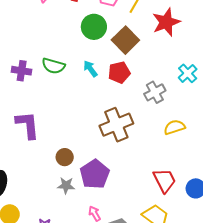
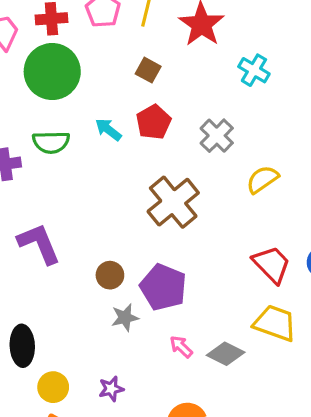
green circle: (94, 27) -> (52, 72), moved, size x1.4
brown square: (125, 40) -> (148, 70), size x0.6
cyan cross: (188, 73) -> (254, 70), moved

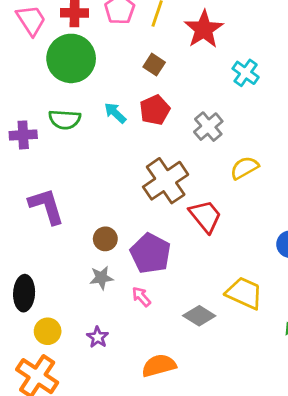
red trapezoid: (272, 264) -> (205, 216), moved
gray star: (125, 318) -> (101, 278), moved
pink arrow: (181, 347) -> (141, 297), moved
purple star: (111, 389) -> (98, 337), turned -30

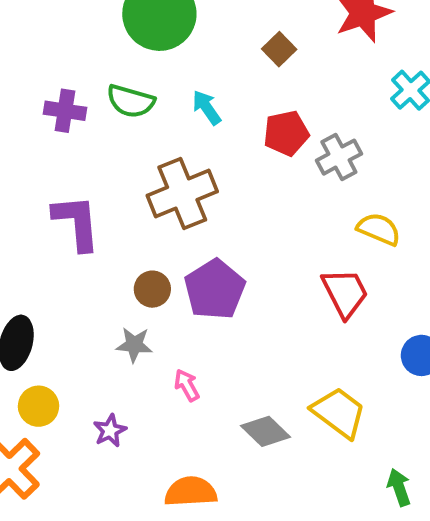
red pentagon: (155, 110) -> (286, 133), moved
yellow semicircle: (244, 168) -> (379, 229), turned 40
brown cross: (166, 181) -> (182, 194), moved
red trapezoid: (205, 216) -> (345, 293), moved
purple pentagon: (150, 253) -> (215, 289), moved

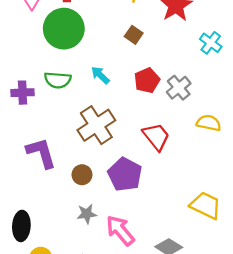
brown circle: (152, 289) -> (82, 175), moved
red trapezoid: (345, 293) -> (156, 137), moved
pink arrow: (187, 385) -> (120, 230), size x1.8
yellow trapezoid: (339, 413) -> (206, 205), moved

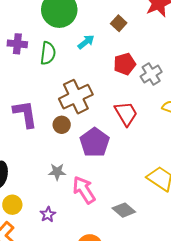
cyan arrow: (100, 75) -> (86, 42), moved, turned 90
green semicircle: (58, 80) -> (48, 53), turned -95
purple cross: (22, 93) -> (17, 44), moved
brown circle: (82, 175) -> (62, 125), moved

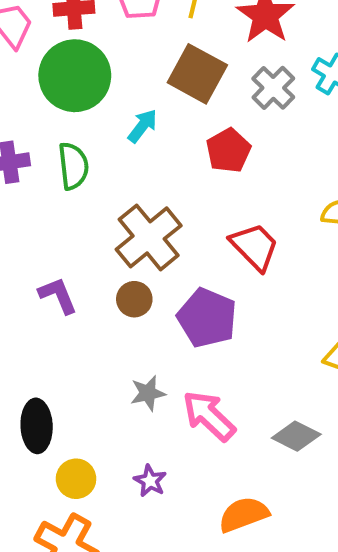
brown square: (119, 23) -> (197, 74), size x1.8
gray cross: (151, 74) -> (273, 88), moved
purple L-shape: (25, 114) -> (58, 295), size x0.7

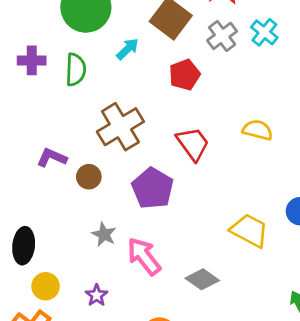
purple L-shape: (58, 295) -> (52, 158), turned -52
brown circle: (134, 299) -> (89, 177), moved
gray star: (148, 393) -> (104, 234), turned 30

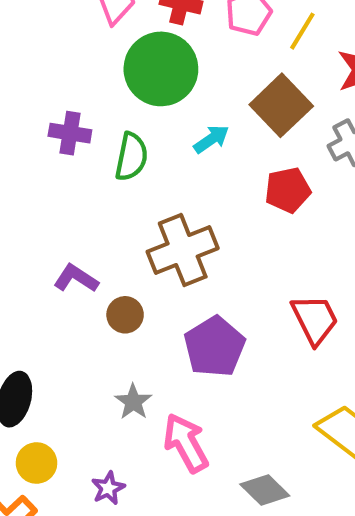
red trapezoid: (193, 144) -> (315, 319), moved

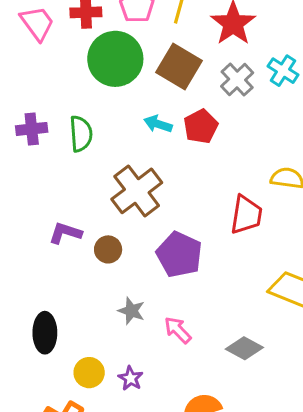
green circle: (161, 69) -> (115, 59), moved
cyan arrow: (211, 139) -> (158, 124), moved, turned -112
red trapezoid: (315, 319) -> (246, 215), turned 51
pink arrow: (186, 443) -> (178, 330), size x0.7
yellow circle: (36, 463) -> (89, 373), moved

